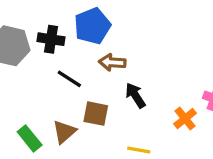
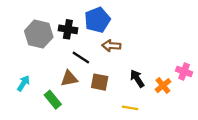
black arrow: (135, 95) -> (137, 79), moved
brown triangle: (64, 132) -> (69, 79), moved, turned 30

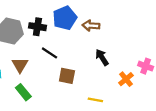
brown arrow: (111, 46) -> (91, 26), moved
brown triangle: (69, 79) -> (20, 65), moved, turned -49
black arrow: (137, 79) -> (102, 57), moved

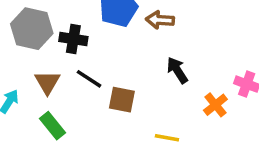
black cross: (37, 27) -> (73, 39), moved
black line: (49, 53) -> (89, 79), moved

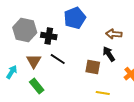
brown arrow: (160, 20) -> (114, 34), moved
brown square: (122, 100) -> (93, 67), moved

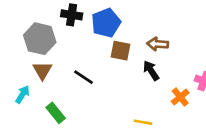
black cross: (49, 36) -> (72, 15), moved
brown triangle: (34, 61) -> (42, 71), moved
brown square: (93, 67) -> (121, 51), moved

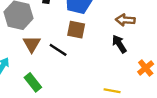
brown square: (121, 51) -> (76, 30), moved
brown triangle: (42, 71) -> (32, 44), moved

